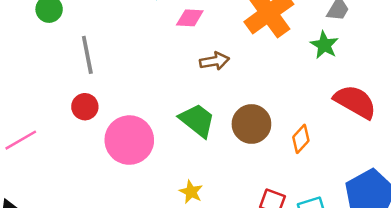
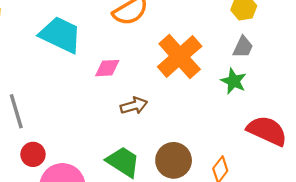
red circle: (85, 107) -> (33, 154), moved

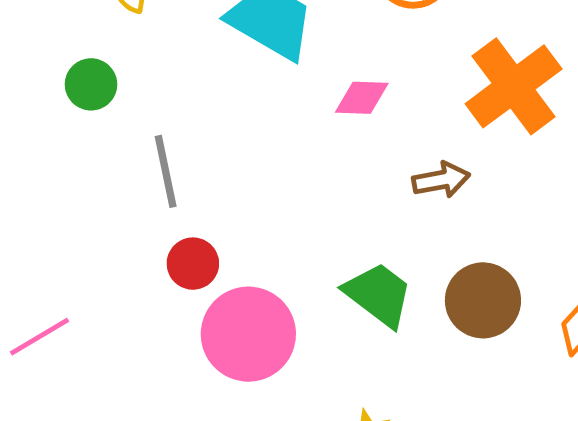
brown arrow: (134, 106) -> (441, 180), moved

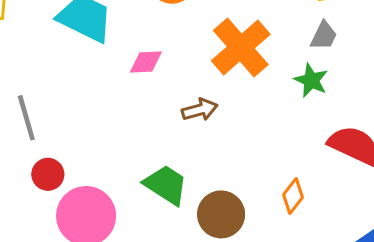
brown circle: (483, 300) -> (221, 214), moved

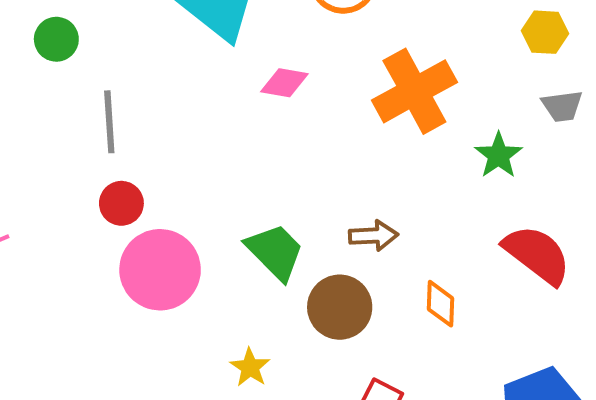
gray trapezoid: (324, 36) -> (562, 106), moved, turned 44
brown arrow: (200, 110) -> (373, 236), moved
orange diamond: (293, 196) -> (441, 304), turned -48

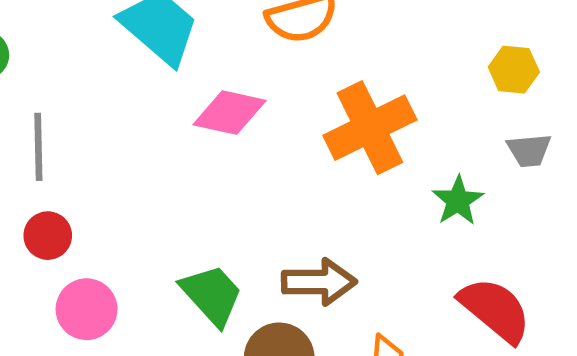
pink diamond: (284, 83) -> (230, 113), size x1.4
brown arrow: (373, 236) -> (319, 282), size x1.4
pink circle: (160, 270) -> (87, 309), size x0.7

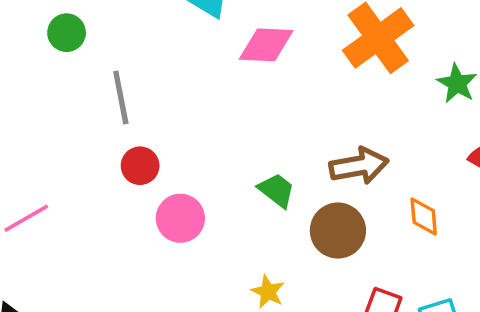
green trapezoid: (212, 295) -> (277, 190), size x0.7

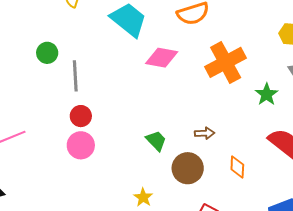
green circle: (67, 33) -> (47, 53), moved
brown arrow: (359, 166) -> (205, 133), size x0.6
pink circle: (180, 218) -> (81, 145), moved

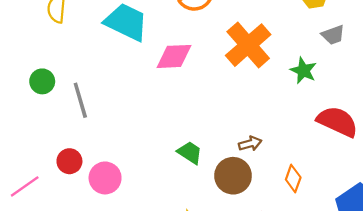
red circle: (81, 116) -> (69, 161), moved
brown arrow: (205, 133) -> (250, 144), moved
orange diamond: (237, 167) -> (293, 178), moved, turned 30

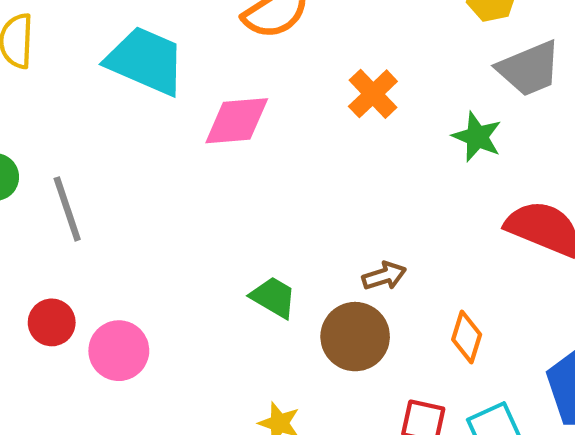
gray trapezoid: (333, 35) -> (529, 69), size x1.5
orange cross: (248, 45) -> (373, 94), size x0.6

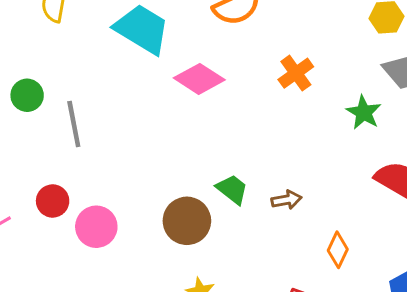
pink diamond: (237, 121) -> (199, 79), turned 30
green trapezoid: (273, 297) -> (232, 189), moved
brown circle: (355, 337) -> (187, 221), moved

